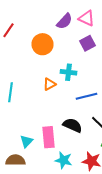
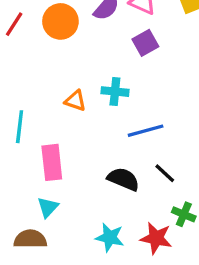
orange circle: (42, 44) -> (60, 21), moved
orange triangle: (50, 84) -> (75, 101), moved, turned 48
pink rectangle: (48, 137) -> (52, 162), moved

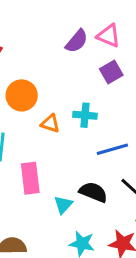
orange circle: (60, 21) -> (22, 95), moved
cyan triangle: (48, 207) -> (63, 205), moved

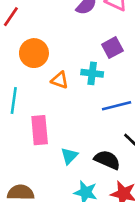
purple square: (111, 72) -> (112, 48), moved
black semicircle: (93, 192) -> (107, 160), moved

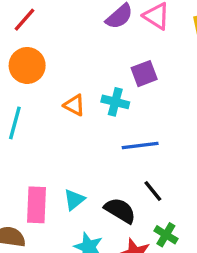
orange circle: (34, 53) -> (27, 65), moved
pink rectangle: (40, 130) -> (36, 205), moved

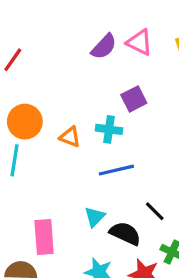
orange circle: (27, 65) -> (25, 122), moved
blue line: (140, 146) -> (116, 170), moved
cyan triangle: (74, 200) -> (95, 217), moved

